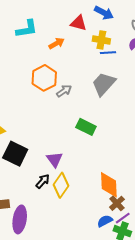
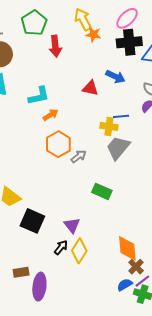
yellow cross: (101, 40) -> (109, 126), moved
orange arrow: (56, 43) -> (51, 115), moved

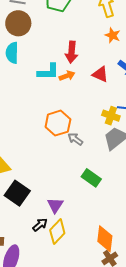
orange star: (93, 35) -> (113, 35), moved
red arrow: (55, 46) -> (72, 52), moved
orange arrow: (51, 115) -> (67, 76), moved
gray arrow: (79, 156) -> (75, 139), turned -119

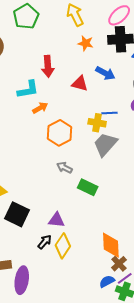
orange arrow: (67, 76) -> (40, 108), moved
orange hexagon: (58, 123) -> (60, 133), moved
gray arrow: (75, 139) -> (64, 168), moved
purple triangle: (55, 205) -> (56, 220), turned -48

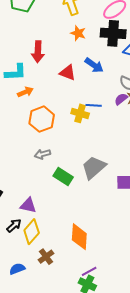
gray trapezoid: (105, 144) -> (94, 167), moved
gray arrow: (64, 168) -> (42, 154), turned -49
brown cross: (119, 264) -> (46, 257), moved
blue semicircle: (107, 281) -> (17, 269), moved

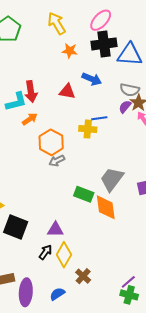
red arrow: (38, 52) -> (31, 92), moved
gray arrow: (42, 154) -> (57, 161), moved
orange diamond: (79, 237) -> (106, 207), moved

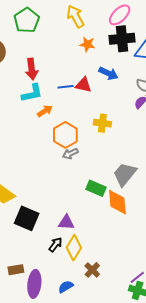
red arrow: (31, 92) -> (32, 69), moved
blue line: (99, 118) -> (66, 87), moved

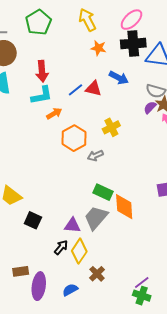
blue line: (66, 87) -> (75, 90), turned -35
yellow cross: (102, 123) -> (111, 127), turned -36
gray arrow: (70, 154) -> (95, 156), moved
gray trapezoid: (125, 174) -> (96, 218), moved
black square: (27, 218) -> (33, 220), size x0.7

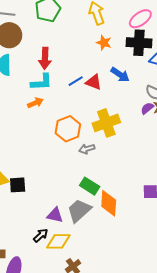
orange arrow: (54, 113) -> (35, 103), moved
yellow cross: (111, 127) -> (106, 123), size x1.5
black square: (33, 220) -> (18, 185), moved, turned -36
yellow diamond: (79, 251) -> (58, 241), turned 50

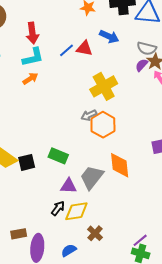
orange hexagon: (68, 129) -> (103, 125), moved
green rectangle: (90, 186) -> (58, 156), moved

